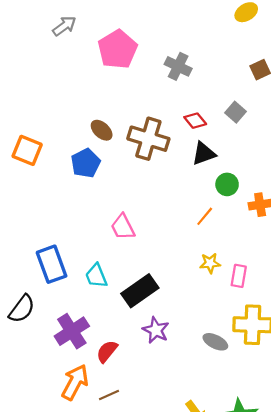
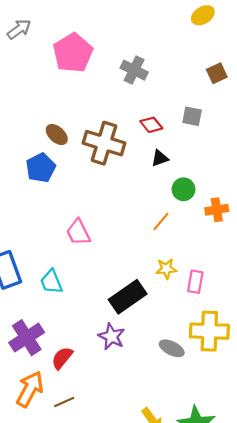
gray square: (236, 112) -> (192, 116), turned -30
black triangle: (204, 154) -> (160, 158), size x0.7
black rectangle: (140, 291) -> (128, 297), moved

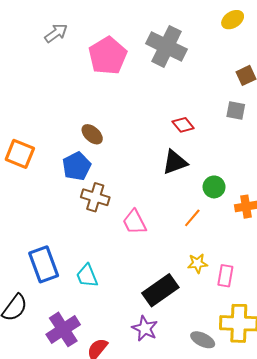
gray cross: (134, 70) -> (167, 46), moved, size x1.5
gray square: (192, 116) -> (236, 111), moved
brown cross: (104, 143) -> (95, 197), moved, size x0.7
black triangle: (160, 158) -> (175, 162), moved, size x1.5
pink trapezoid: (78, 232) -> (134, 222), moved

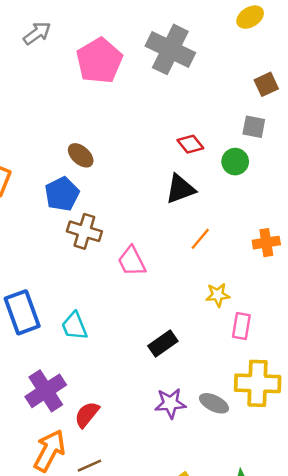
green circle: (214, 187) -> (235, 162), moved
orange line: (192, 218) -> (200, 239), moved
yellow star: (197, 263) -> (218, 295), moved
black rectangle: (160, 290) -> (163, 343), size x0.7
purple star: (145, 328) -> (170, 403), moved, turned -30

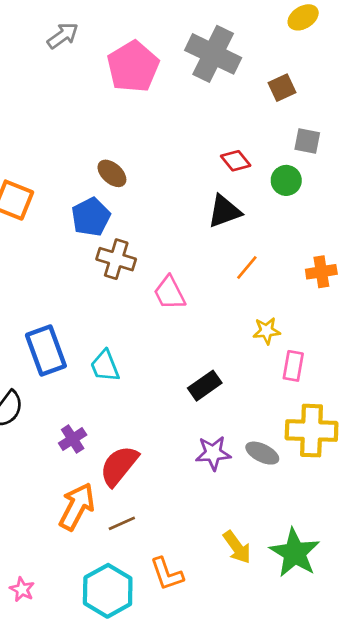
brown square: (266, 84) -> (282, 88), moved
purple cross: (46, 391) -> (73, 439), size x0.6
red semicircle: (87, 414) -> (119, 466), size x1.4

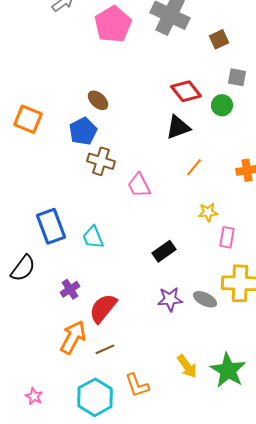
red diamond: (236, 161) -> (186, 91), size x1.4

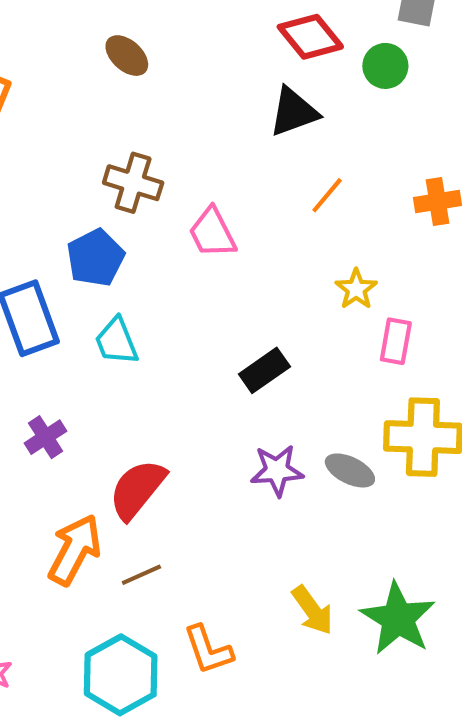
blue pentagon: (83, 131) -> (96, 258), moved
yellow star: (208, 212) -> (356, 289), turned -30
purple cross: (70, 289) -> (46, 437), moved

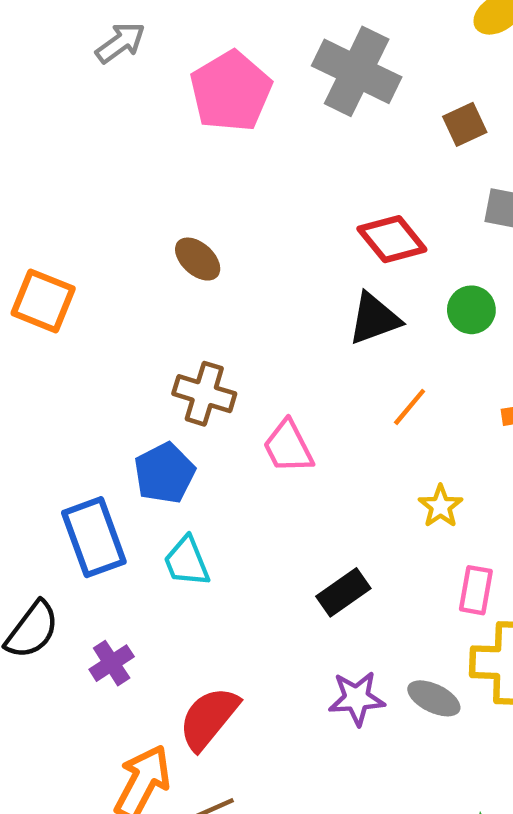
green circle: (385, 66) -> (471, 310), moved
pink rectangle: (396, 341) -> (476, 590), moved

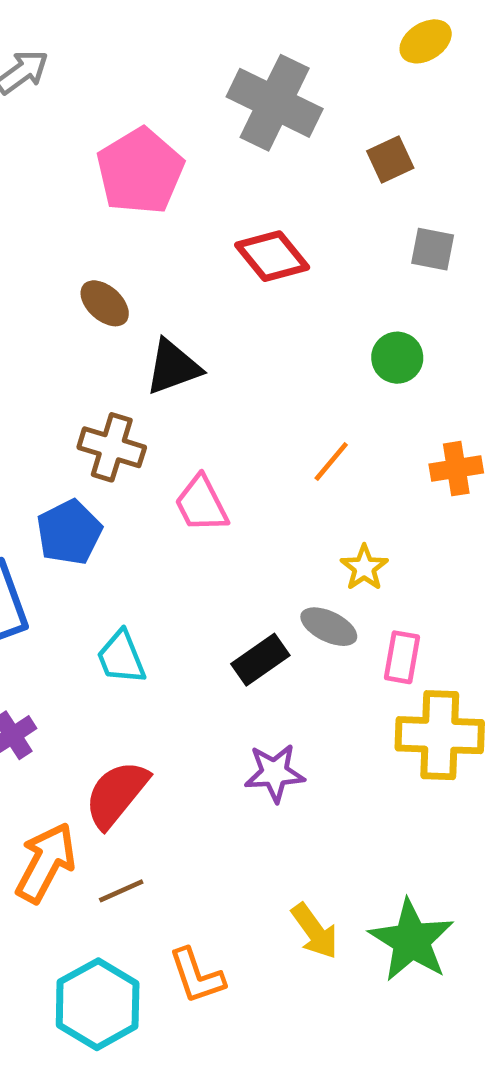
pink pentagon: (231, 91) -> (140, 171), moved
red diamond: (392, 239) -> (272, 256), moved
black triangle: (374, 319) -> (173, 367), moved
cyan trapezoid: (187, 562) -> (121, 657), moved
gray ellipse: (434, 698) -> (329, 627), moved

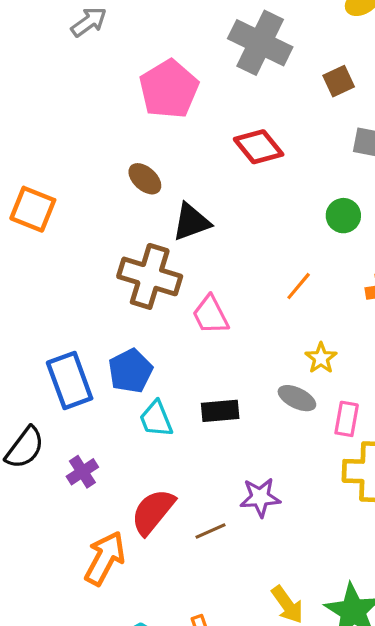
brown cross: (112, 447) -> (150, 276), size x1.4
blue pentagon: (69, 532) -> (130, 371), moved
black rectangle: (260, 660) -> (220, 411), moved, turned 30
brown line: (121, 891) -> (211, 531), moved

